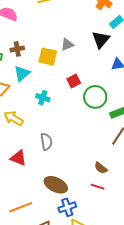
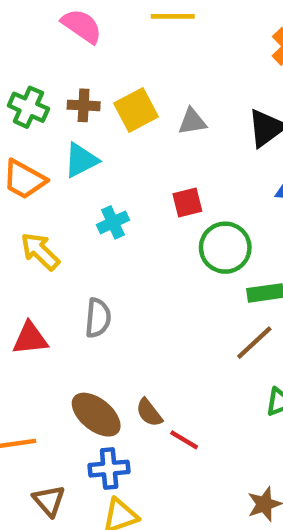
yellow square: (48, 57) -> (136, 110), moved, turned 36
cyan cross: (43, 98) -> (113, 222), turned 32
red triangle: (18, 158) -> (30, 338), turned -42
brown semicircle: (101, 168) -> (149, 413), moved

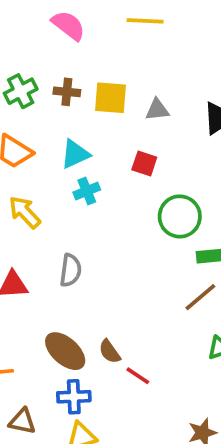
green cross: (28, 107) -> (21, 91), turned 36
yellow square: (136, 110) -> (111, 98), turned 30
cyan triangle: (81, 160) -> (75, 154), moved
red square: (187, 203) -> (144, 164), moved, turned 30
brown triangle: (49, 501) -> (22, 421), turned -40

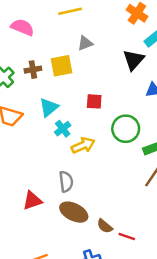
gray triangle: (157, 110) -> (85, 43), moved
yellow arrow: (25, 212) -> (83, 145), moved, turned 125
brown ellipse: (65, 351) -> (74, 212), moved

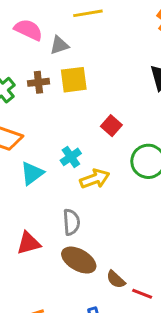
gray triangle: (85, 43) -> (59, 45), moved
red square: (94, 101) -> (111, 126), turned 35
cyan triangle: (49, 107) -> (32, 173), moved

